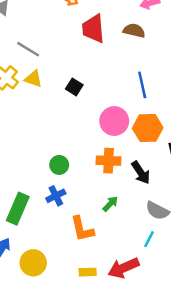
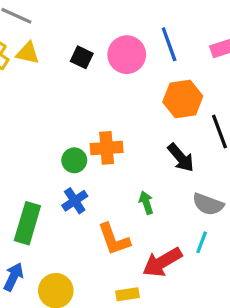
pink circle: (114, 121) -> (127, 55), moved
orange cross: (109, 161) -> (107, 148), moved
green arrow: (110, 204) -> (146, 203), turned -56
red arrow: (123, 268) -> (162, 262), moved

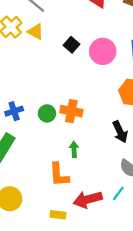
blue cross: (75, 201) -> (14, 111), moved
green arrow: (146, 203) -> (74, 149), moved

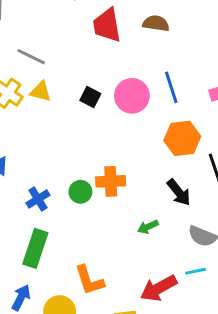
green arrow: (74, 149) -> (148, 227), moved, turned -98
orange L-shape: (59, 175) -> (89, 280), moved
cyan line: (118, 193) -> (196, 271), turned 56

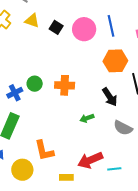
yellow triangle: (41, 92) -> (32, 21), moved
green circle: (80, 192) -> (35, 84), moved
cyan line: (196, 271) -> (114, 169), moved

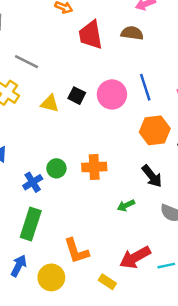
yellow triangle: (32, 21) -> (50, 103), moved
yellow rectangle: (66, 177) -> (107, 282), turned 40

